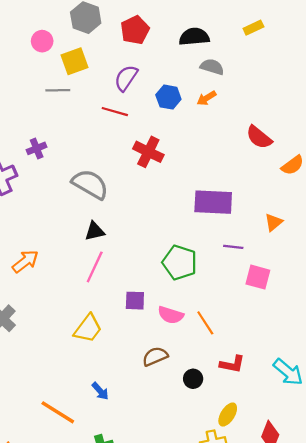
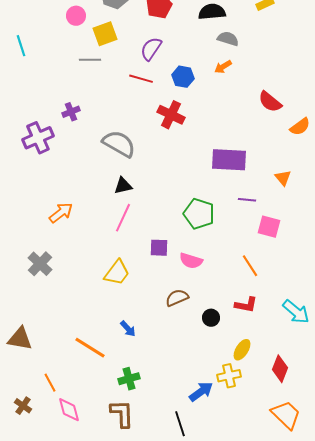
blue hexagon: (168, 97) -> (183, 77), moved
orange triangle: (274, 222) -> (283, 178), turned -30
orange line: (205, 323) -> (250, 266), moved

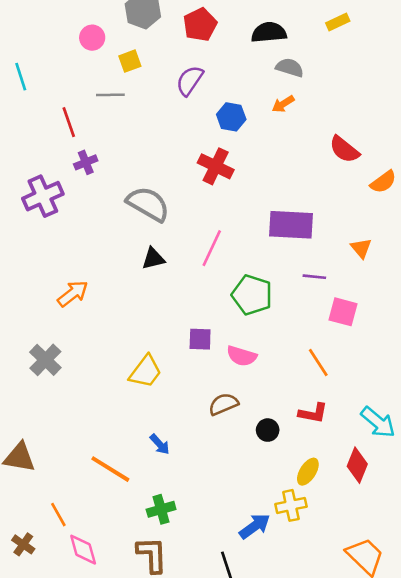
yellow square: (105, 34) -> (130, 61), size x0.7
red line: (141, 79) -> (69, 122), moved, turned 55
pink line: (123, 218) -> (212, 248), moved
red diamond: (280, 369) -> (357, 465), moved

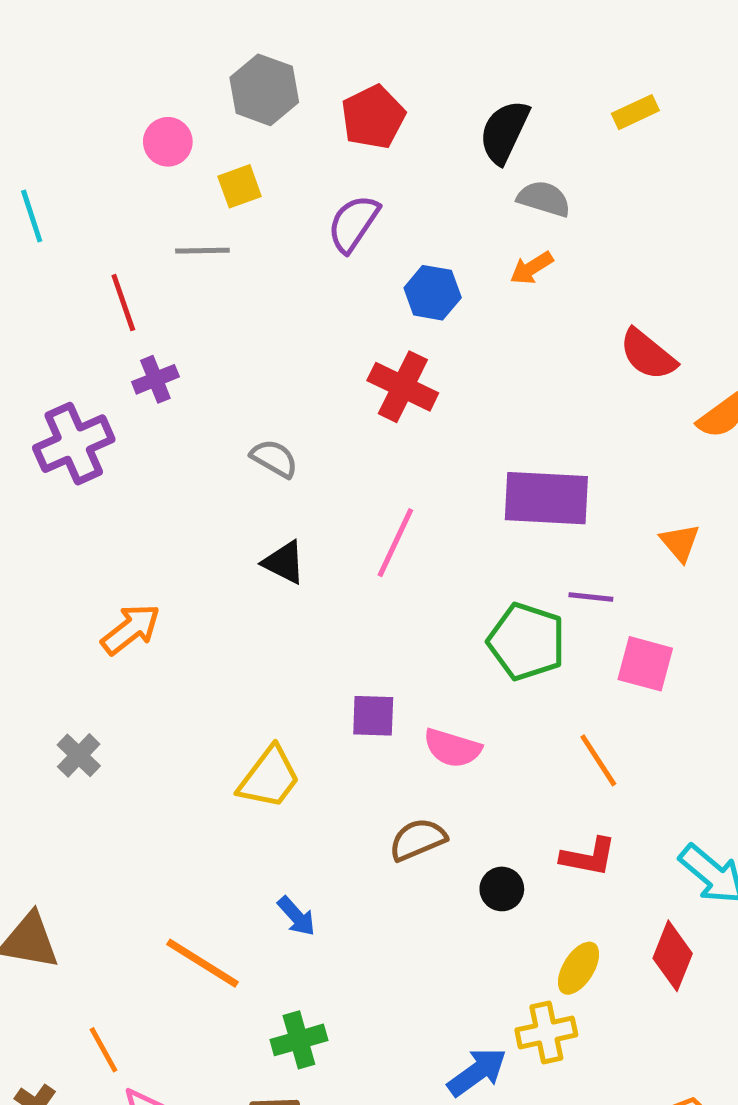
black semicircle: (269, 32) -> (504, 132), turned -60
gray semicircle: (148, 204) -> (274, 458), size x0.6
black triangle: (153, 259) -> (284, 562), turned 40
green pentagon: (252, 295) -> (527, 642), moved
gray cross: (45, 360) -> (79, 755), size x0.7

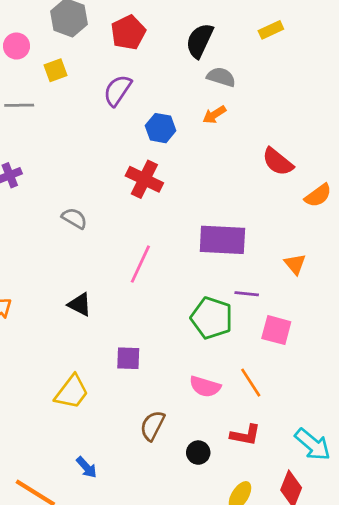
gray line: (202, 251) -> (19, 105), moved
black triangle: (284, 562) -> (80, 304), moved
pink semicircle: (452, 748) -> (205, 387), moved
brown semicircle: (418, 840) -> (152, 426), turned -40

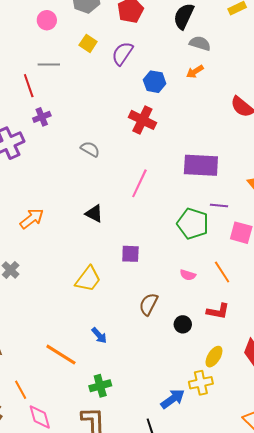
yellow square: (56, 70) -> (88, 43), moved, turned -36
pink semicircle: (205, 387) -> (188, 275), size x0.7

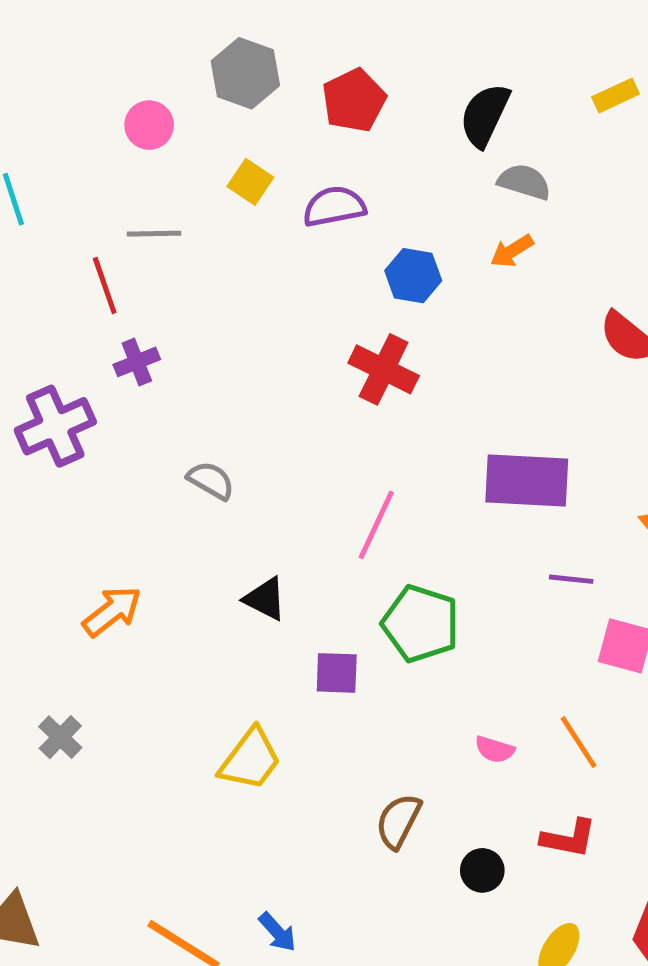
purple semicircle: (122, 53) -> (334, 207), turned 45
gray semicircle: (90, 149) -> (211, 480), moved
green pentagon: (193, 224) -> (421, 624), moved
purple square: (130, 254) -> (337, 673), moved
blue arrow: (99, 335) -> (277, 932), moved

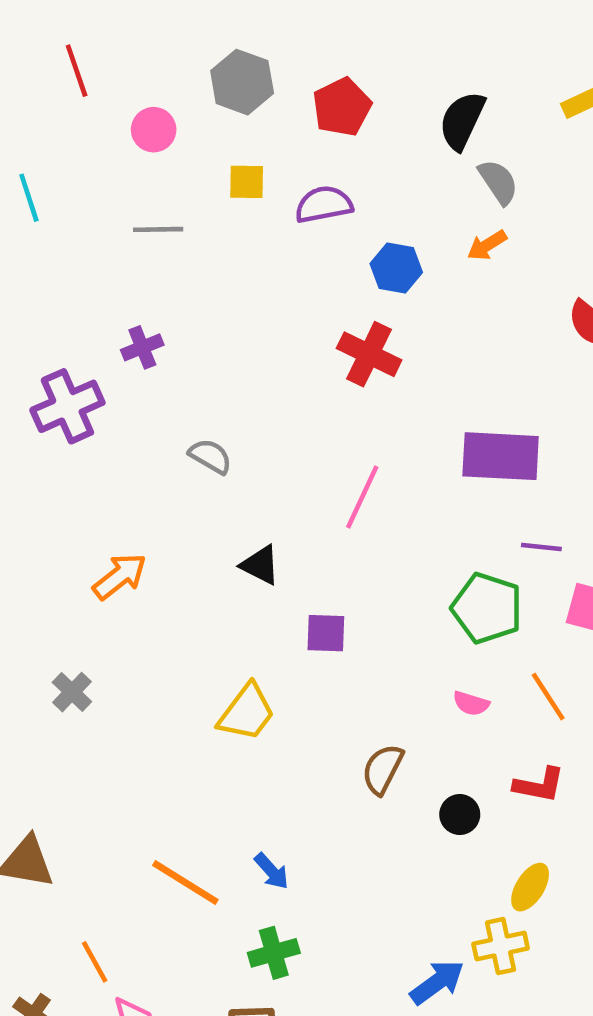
yellow square: (250, 182) -> (247, 182), turned -33
gray semicircle: (524, 182) -> (498, 182), turned 39
red line: (105, 285) -> (77, 71), moved
green pentagon: (421, 624) -> (487, 608), moved

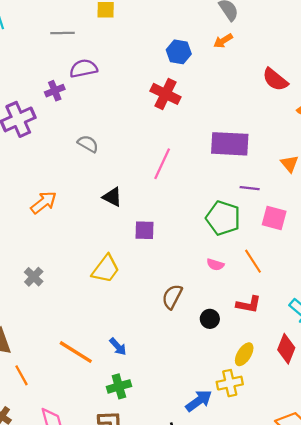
purple semicircle: (324, 204) -> (84, 68), moved
gray cross: (72, 692) -> (34, 277), moved
orange line: (95, 962) -> (21, 375), moved

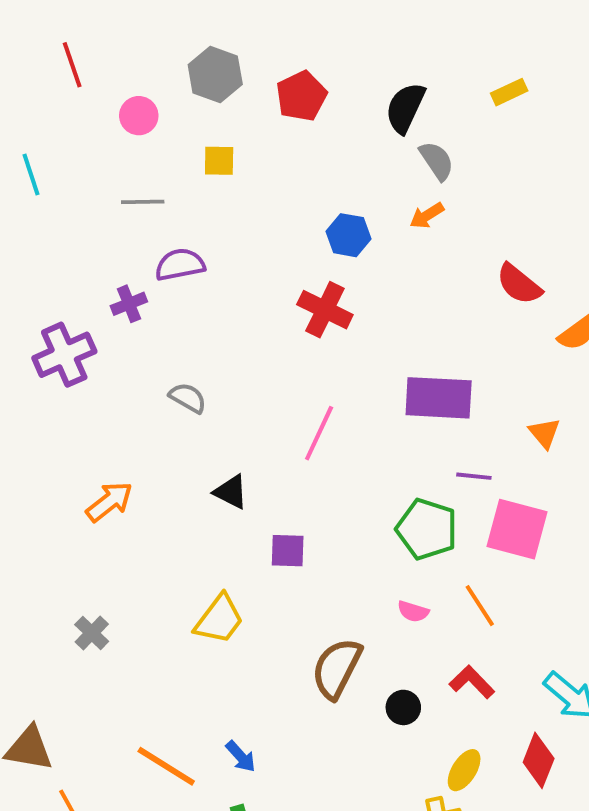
pink square: (274, 218) -> (517, 529), size x1.4
brown semicircle: (172, 297) -> (337, 668), size x1.4
red L-shape: (249, 304) -> (472, 682), turned -145

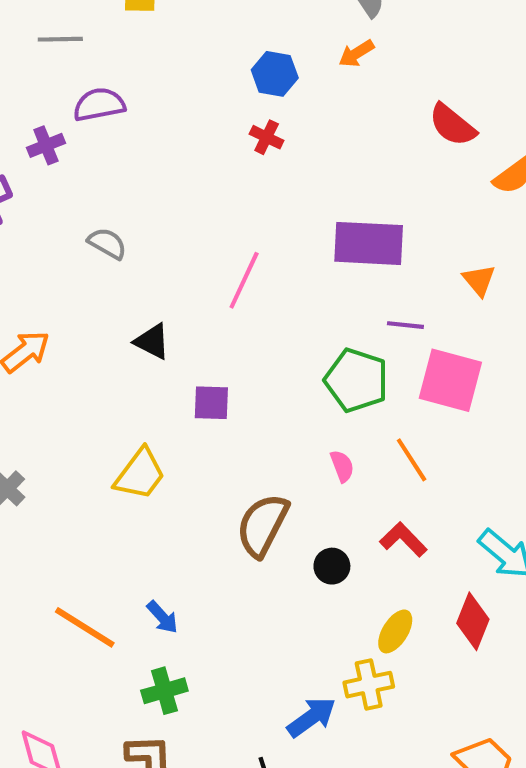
red cross: (325, 310) -> (267, 137), moved, size x0.6
pink semicircle: (413, 611) -> (342, 466), turned -128

